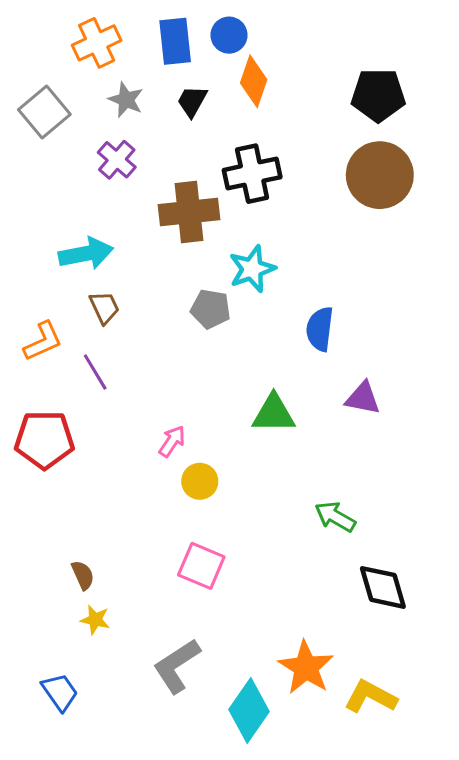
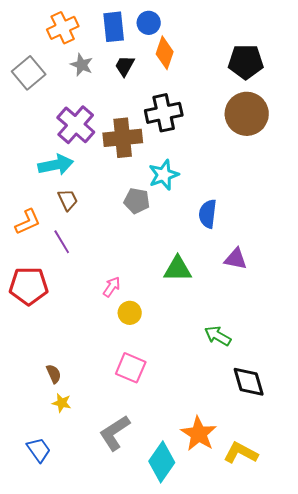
purple cross: (117, 160) -> (76, 125), moved, size x1.5

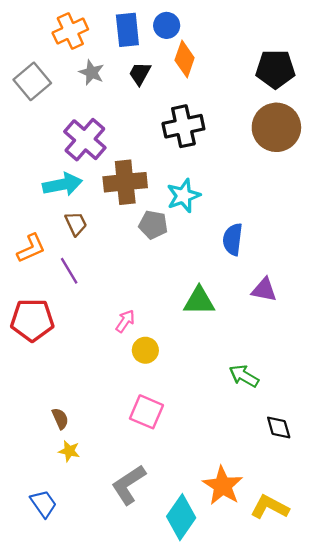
brown cross: (123, 138) -> (125, 182), moved
black diamond: (249, 382) -> (279, 428), size x0.7

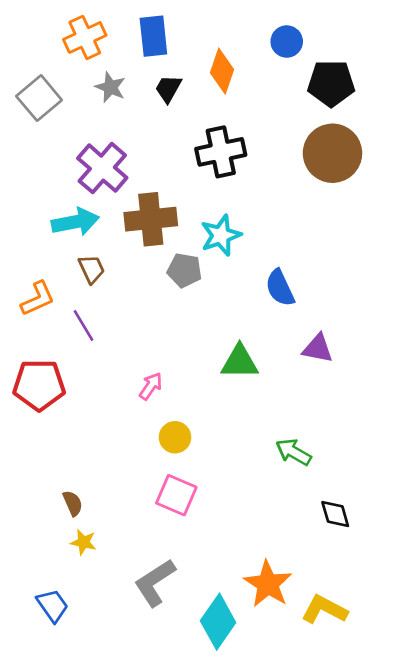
blue circle: (167, 25) -> (287, 42), moved
blue semicircle: (233, 239) -> (280, 288), turned -32
yellow circle: (145, 350) -> (175, 437), moved

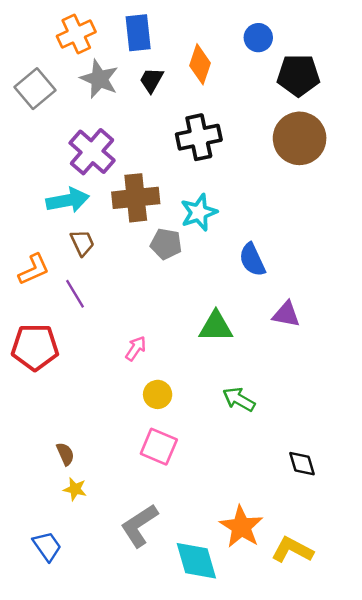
gray star: (110, 87) -> (99, 79), size x1.4
green arrow: (293, 452) -> (239, 399), moved
cyan diamond: (218, 622) -> (196, 561), turned -51

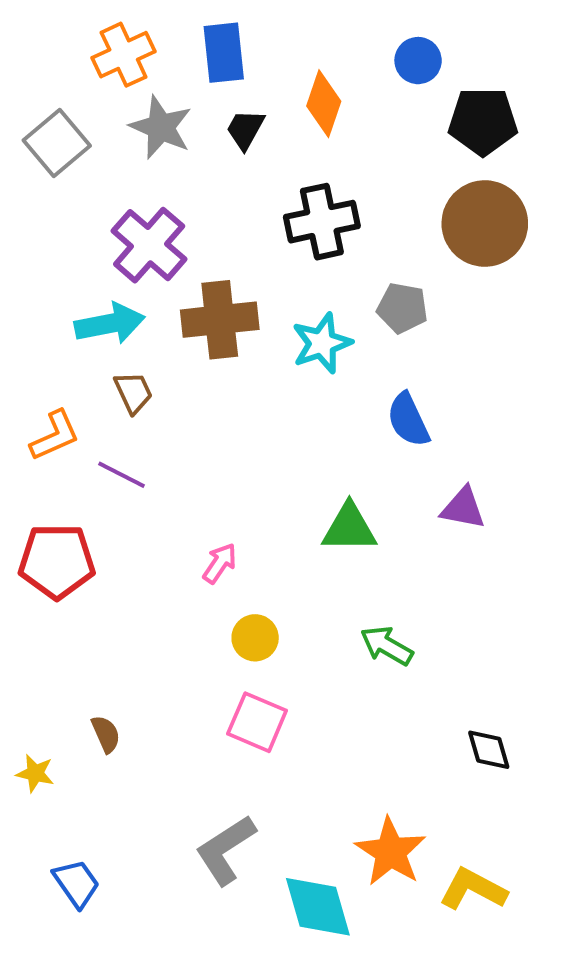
gray pentagon: (166, 244) -> (402, 308), moved
purple line: (75, 294) -> (122, 475), turned -32
yellow star: (75, 489) -> (35, 773), moved

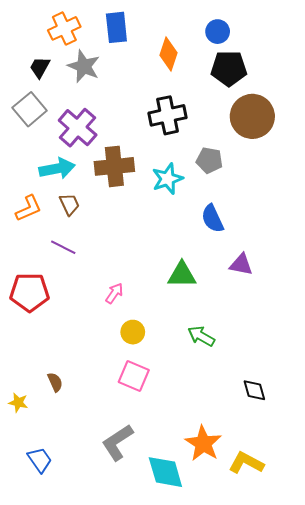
black pentagon: (483, 121) -> (229, 68), moved
black trapezoid: (245, 129) -> (40, 67), moved
gray square: (57, 143) -> (30, 109), moved
orange L-shape: (55, 436) -> (28, 208), moved

